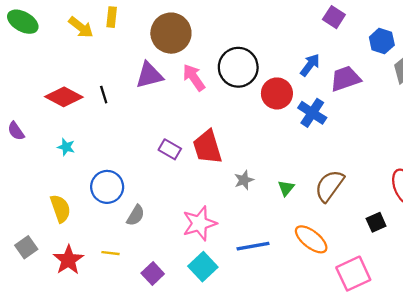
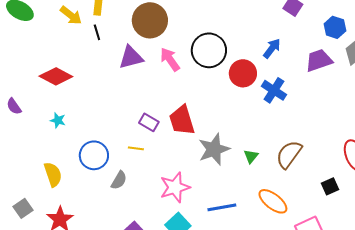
purple trapezoid: (345, 79) -> (319, 60), moved
black line: (104, 95) -> (97, 32), moved
gray star: (244, 180) -> (214, 149), size x1.8
yellow line: (111, 253) -> (136, 148), moved

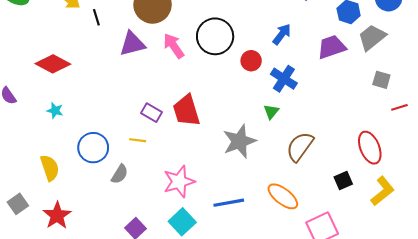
red circle: (243, 73) -> (251, 61), size x0.7
gray star: (214, 149) -> (239, 141), moved
green triangle: (251, 156) -> (271, 112), moved

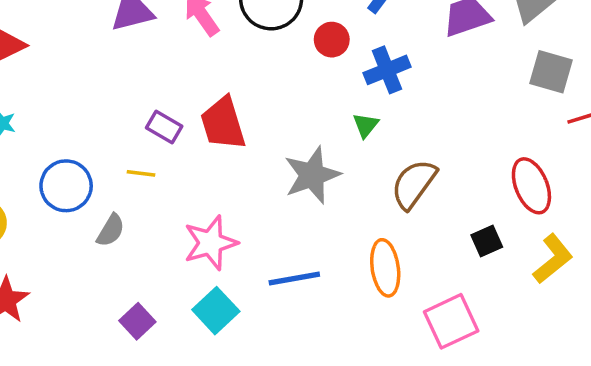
blue cross: (284, 79) -> (387, 70), turned 35
gray square: (381, 80) -> (551, 72), size x1.4
orange ellipse: (283, 196) -> (385, 268), turned 44

